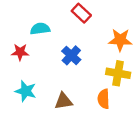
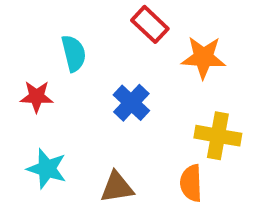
cyan semicircle: (40, 29) -> (74, 53), turned 84
orange star: (120, 40) -> (203, 57), moved

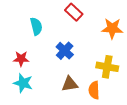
orange star: (203, 57) -> (112, 28), moved
red star: (37, 97) -> (21, 59), moved
brown triangle: (117, 187) -> (70, 84), moved

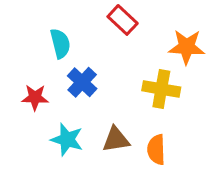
blue cross: (65, 51) -> (82, 82), moved
yellow cross: (107, 67) -> (161, 89), moved
cyan star: (23, 83) -> (67, 139), moved

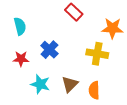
cyan semicircle: (60, 43) -> (20, 26), moved
brown triangle: (116, 139) -> (70, 84), turned -36

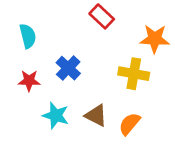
brown triangle: (70, 84) -> (96, 115), turned -48
orange semicircle: (94, 90) -> (130, 124), turned 42

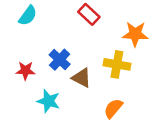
cyan semicircle: (28, 36) -> (28, 16), moved, turned 50
brown triangle: (96, 115) -> (82, 78), moved

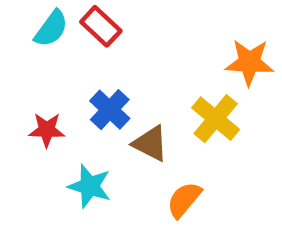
red rectangle: (89, 14) -> (101, 26), moved
yellow cross: (117, 64) -> (216, 119), turned 30
orange semicircle: (113, 108) -> (184, 200), moved

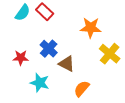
orange star: (249, 62) -> (91, 28), moved
yellow cross: (216, 119) -> (110, 54), moved

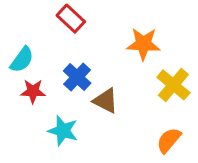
cyan semicircle: (23, 13) -> (22, 60), moved
orange semicircle: (82, 89) -> (169, 140), moved

